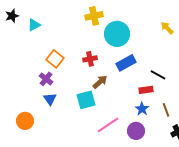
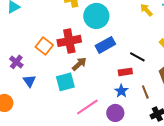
orange square: (55, 59) -> (44, 46), moved
red cross: (90, 59) -> (69, 41), size x1.6
purple cross: (46, 79) -> (16, 62), moved

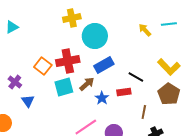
brown arrow: (79, 64) -> (87, 84), moved
cyan square: (65, 82) -> (64, 87), moved
blue star: (121, 91) -> (102, 98), moved
brown line: (145, 92) -> (144, 112), turned 32

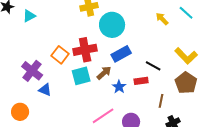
cyan line: (169, 24) -> (186, 13), turned 49
purple cross: (15, 82) -> (32, 71), size x1.5
blue triangle: (28, 101) -> (45, 90), turned -32

